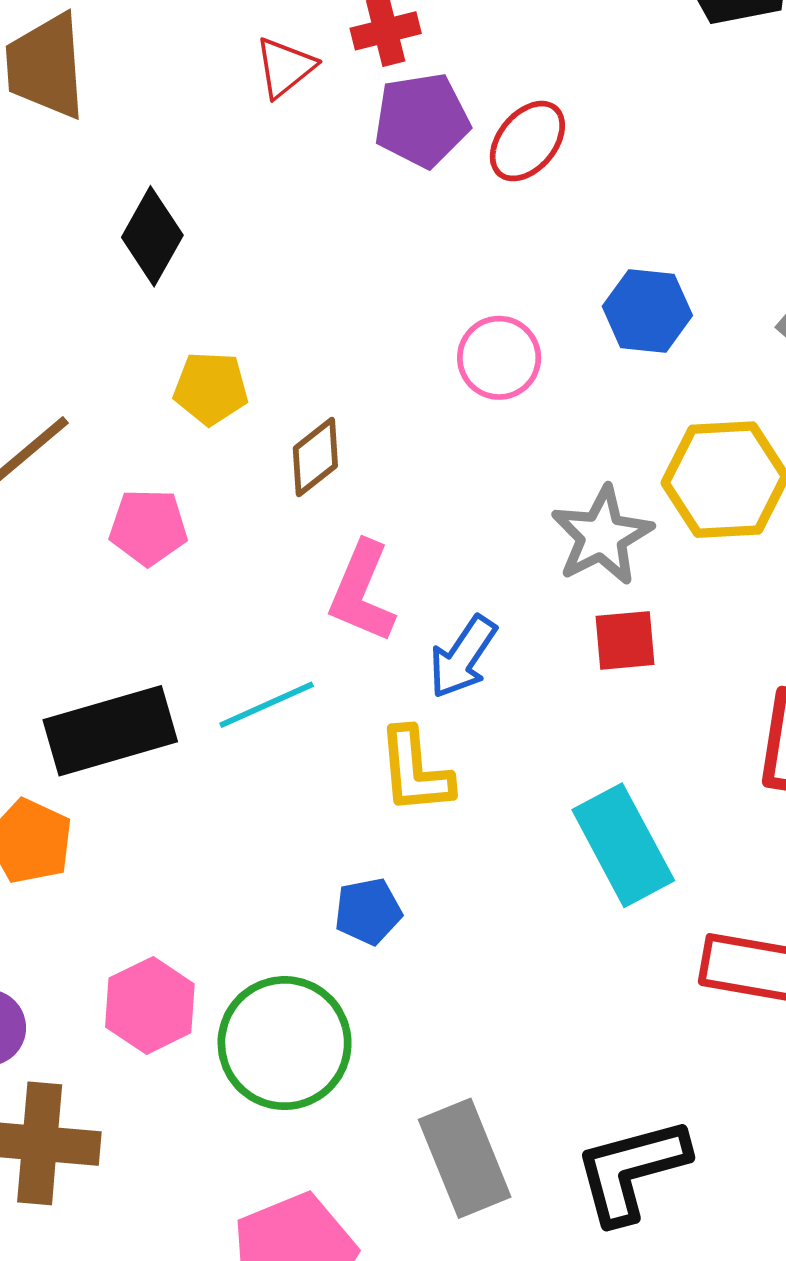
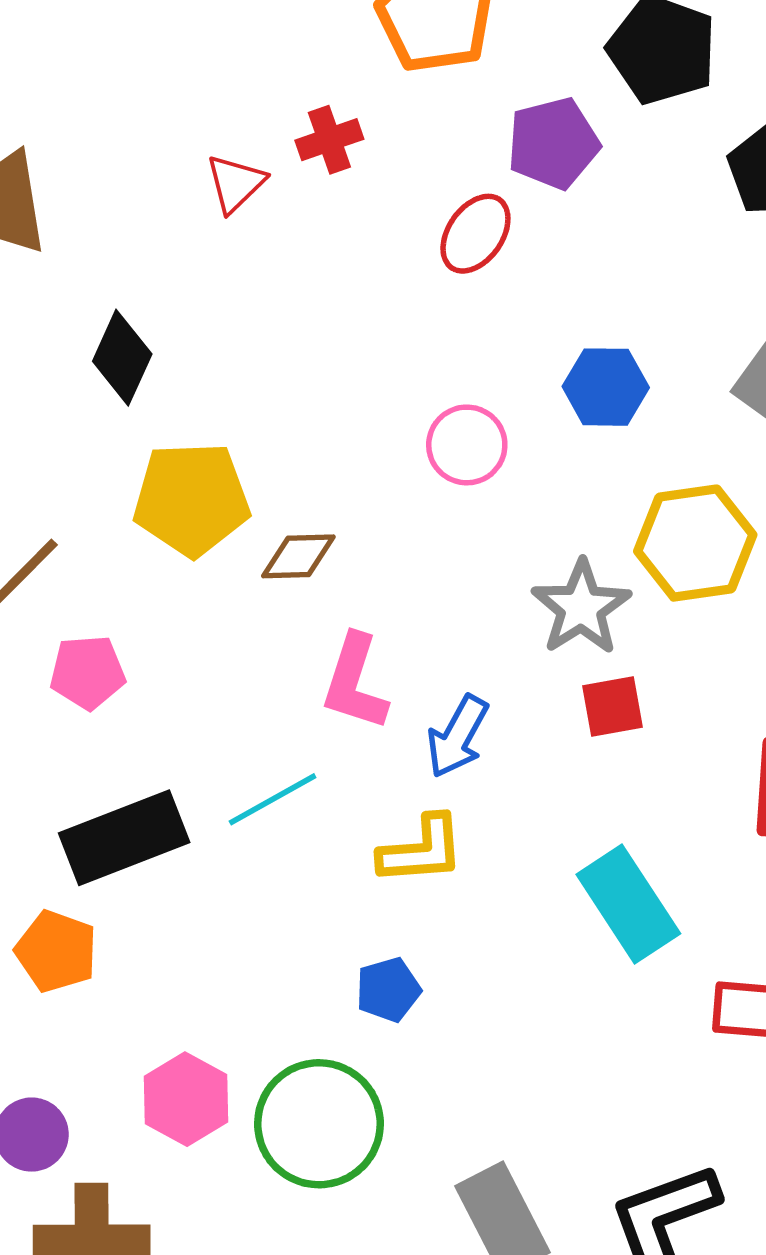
purple pentagon: (422, 120) -> (553, 143), moved
yellow pentagon: (211, 388) -> (192, 499), size x1.6
brown diamond: (315, 457) -> (298, 556), turned 42
pink pentagon: (148, 527) -> (88, 672), moved
yellow L-shape: (415, 771) -> (421, 850), turned -84

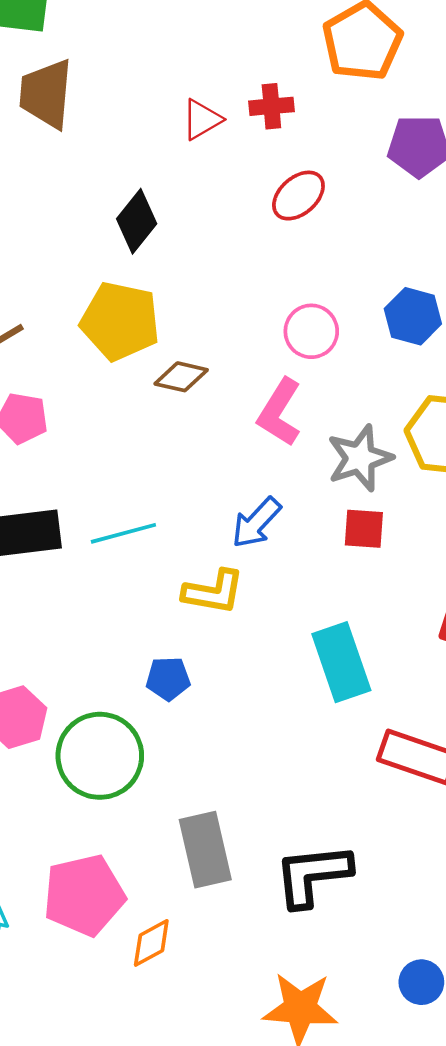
red ellipse: (475, 234) -> (298, 196), moved
black diamond: (122, 358) -> (137, 221), moved
pink L-shape: (355, 682) -> (279, 412), moved

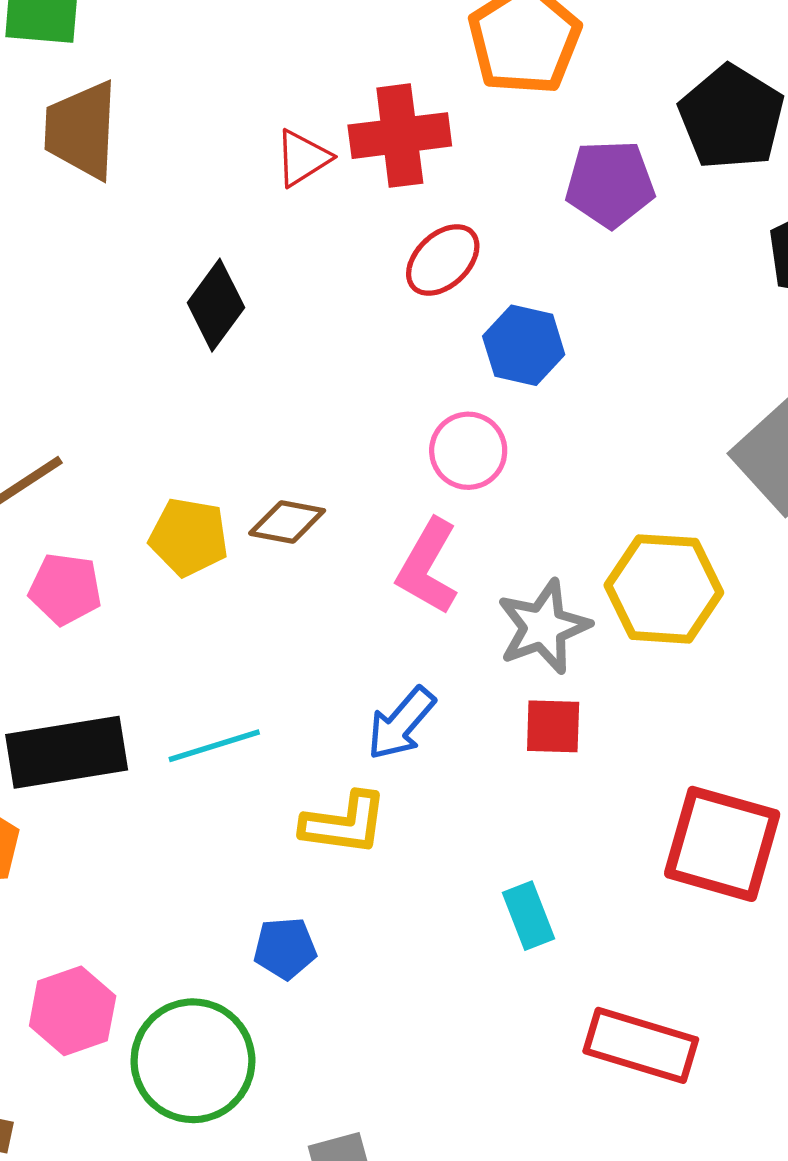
red cross: (271, 106) -> (400, 136), size x1.6
blue hexagon: (413, 316) -> (524, 345), moved
yellow pentagon: (120, 321) -> (189, 537), moved, size x0.7
cyan rectangle: (341, 662) -> (528, 916), size x0.6

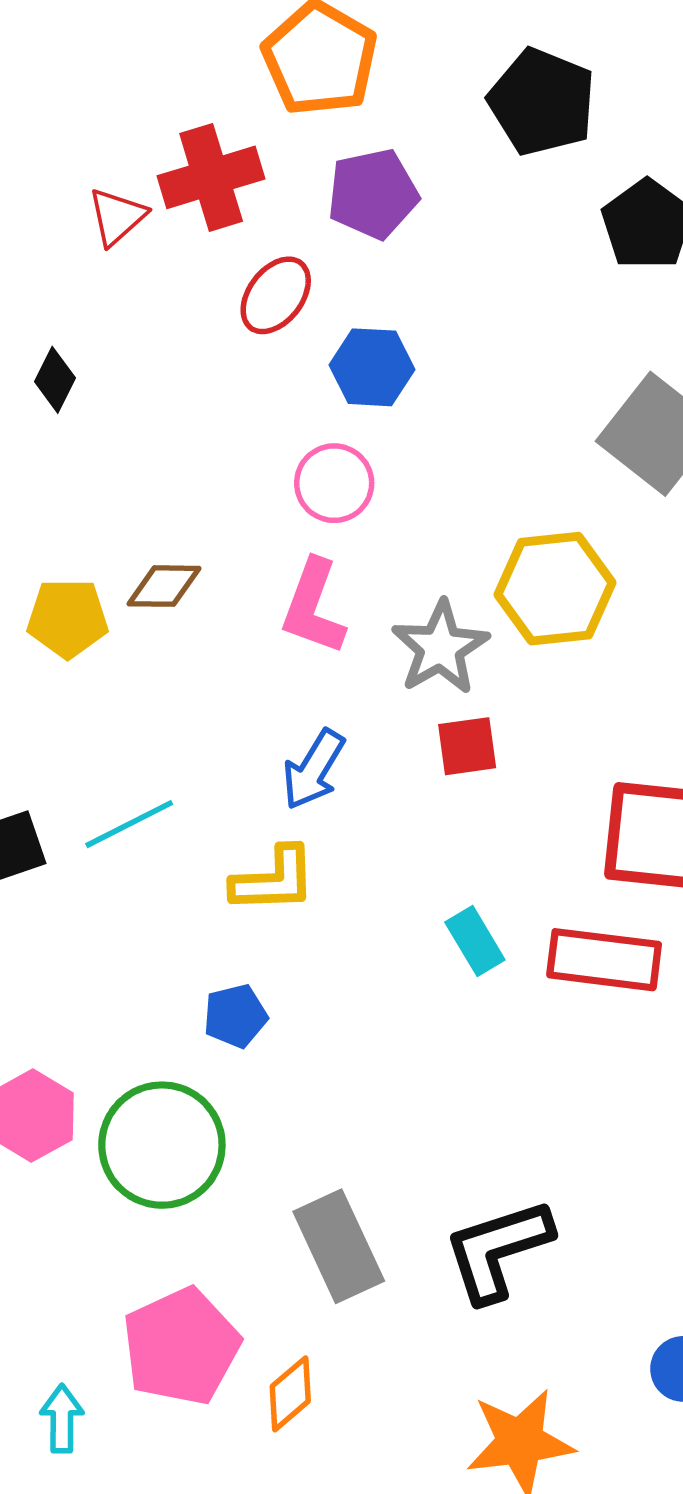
purple pentagon: (610, 184) -> (373, 194), moved
black diamond: (216, 305) -> (55, 380), size x0.7
red rectangle: (641, 1045) -> (604, 960), moved

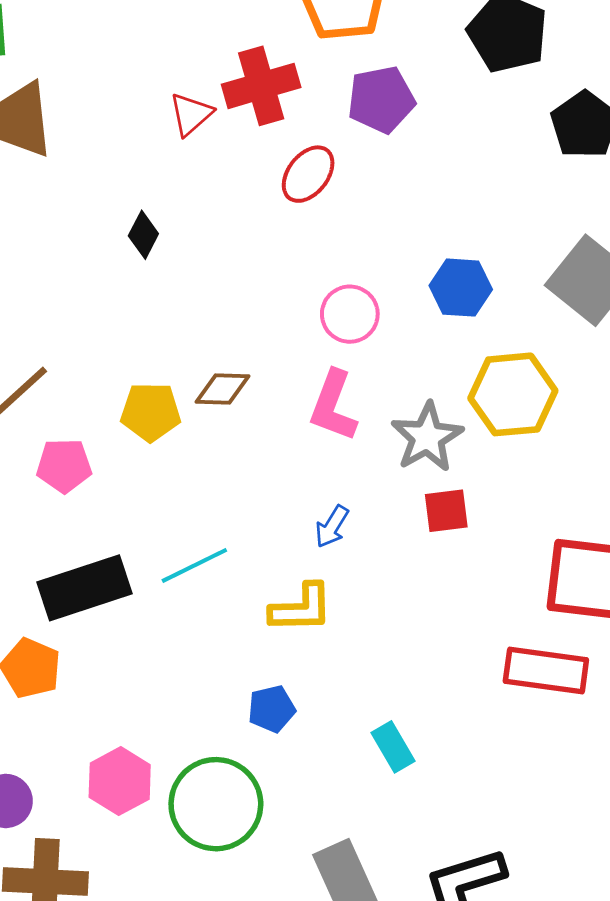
blue hexagon: (372, 367) -> (461, 288), moved
blue arrow: (313, 769) -> (332, 527), size x0.7
cyan rectangle: (475, 941) -> (393, 747), moved

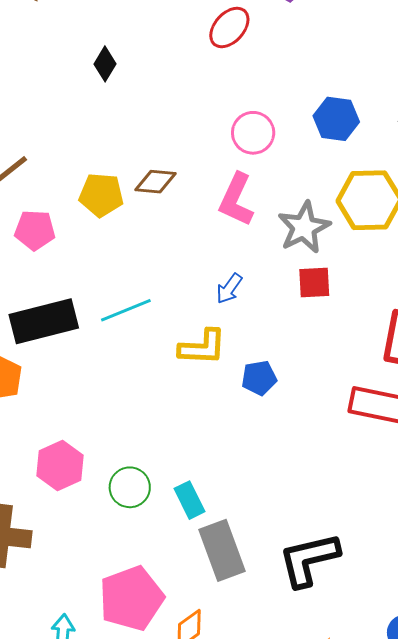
blue pentagon: (272, 709) -> (259, 378), moved
cyan rectangle: (393, 747) -> (190, 500), moved
green circle: (216, 804) -> (130, 487), size x0.6

